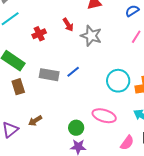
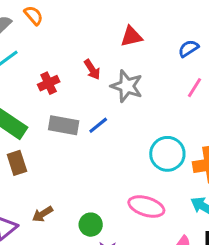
blue line: (73, 72) -> (98, 125), moved
gray rectangle: (49, 75) -> (64, 125), moved
green circle: (76, 128) -> (91, 225), moved

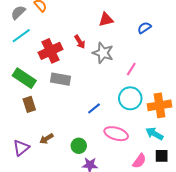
red cross: (49, 83) -> (50, 51), size x1.6
pink line: (195, 88) -> (131, 69), moved
blue line: (98, 125) -> (94, 108), moved

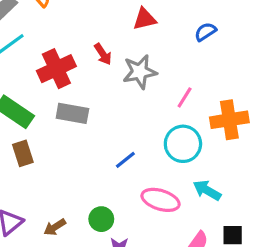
gray star: (103, 53) -> (140, 72), turned -30
orange cross: (160, 105) -> (229, 120), moved
cyan arrow: (154, 134) -> (207, 190), moved
brown arrow: (46, 139) -> (55, 227), moved

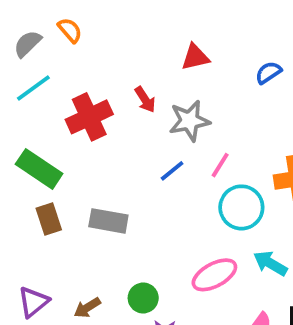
pink line: (185, 97) -> (220, 165), moved
gray rectangle: (72, 113) -> (108, 221), moved
blue line: (125, 160) -> (172, 171), moved
pink ellipse: (161, 200) -> (214, 275), turned -45

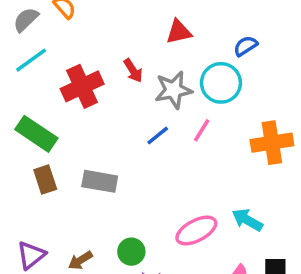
cyan circle: (241, 207) -> (221, 83), moved

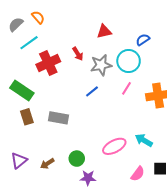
cyan line: (31, 60) -> (29, 43), moved
pink line: (202, 130) -> (127, 88), moved

